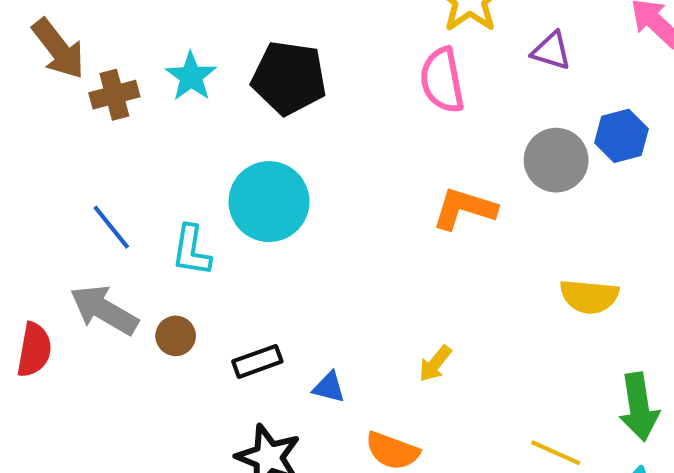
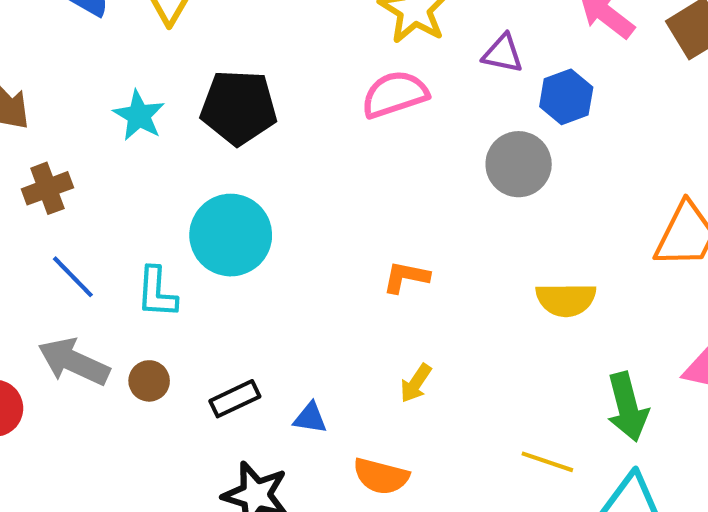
pink semicircle: (442, 80) -> (395, 94), turned 88
brown cross: (114, 95) -> (47, 188), moved
blue hexagon: (621, 136) -> (566, 97), moved
orange L-shape: (464, 209) -> (406, 277), moved, size x0.7

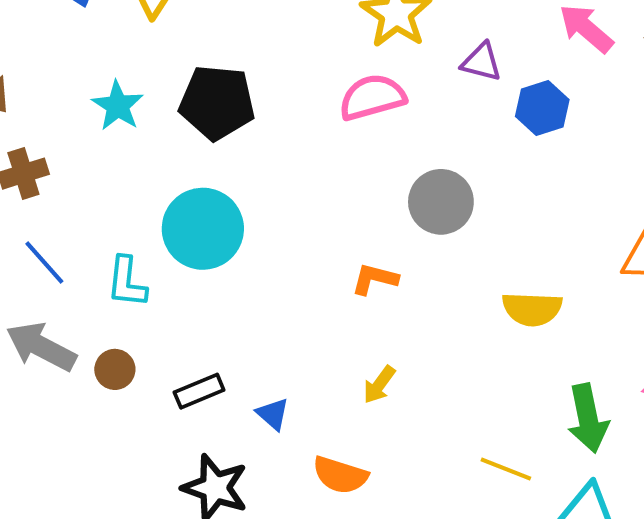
gray circle: (519, 164) -> (441, 202), moved
blue triangle: (310, 418) -> (273, 414), turned 30

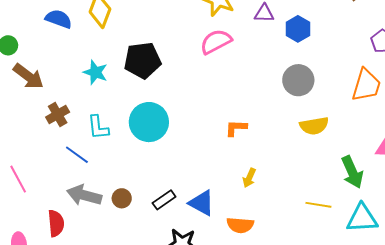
gray circle: (441, 202) -> (298, 80), moved
cyan L-shape: (127, 282) -> (98, 127), moved
blue triangle: (273, 414) -> (202, 203), size x1.6

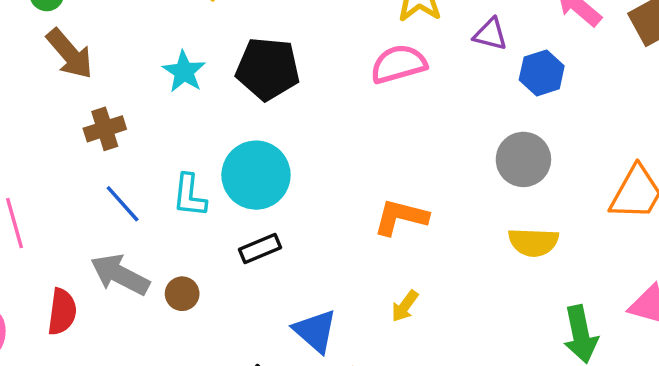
cyan L-shape: (98, 127) -> (189, 196), moved
orange L-shape: (236, 128) -> (401, 217), size x1.4
black rectangle: (164, 200) -> (260, 248), moved

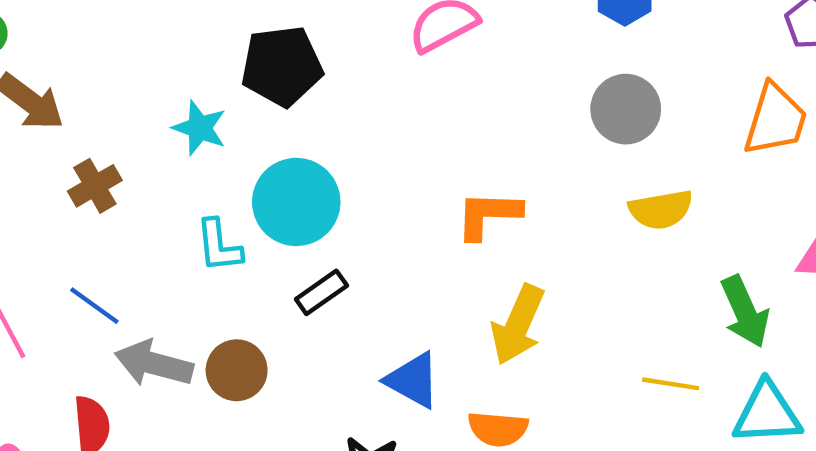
cyan star: (184, 72) -> (200, 128), moved
blue line: (123, 204) -> (94, 306), moved
brown circle: (182, 294) -> (237, 370), size x1.4
yellow arrow: (405, 306) -> (518, 325), size x1.8

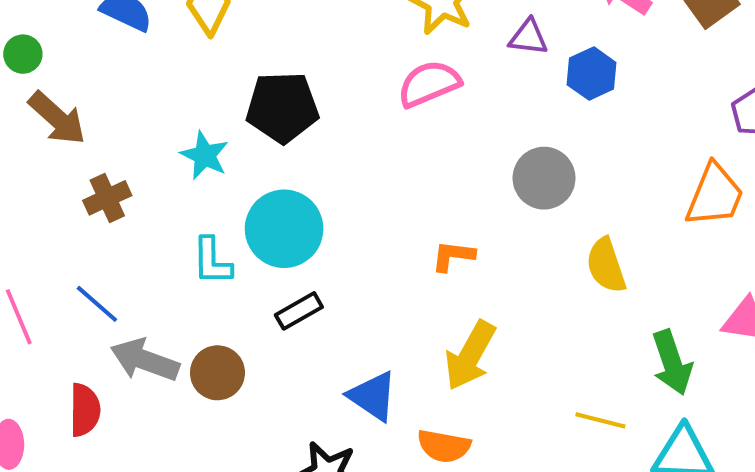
gray circle: (626, 109) -> (544, 178), moved
yellow semicircle: (661, 210) -> (606, 265), turned 76
orange L-shape: (488, 215) -> (453, 256), size x0.7

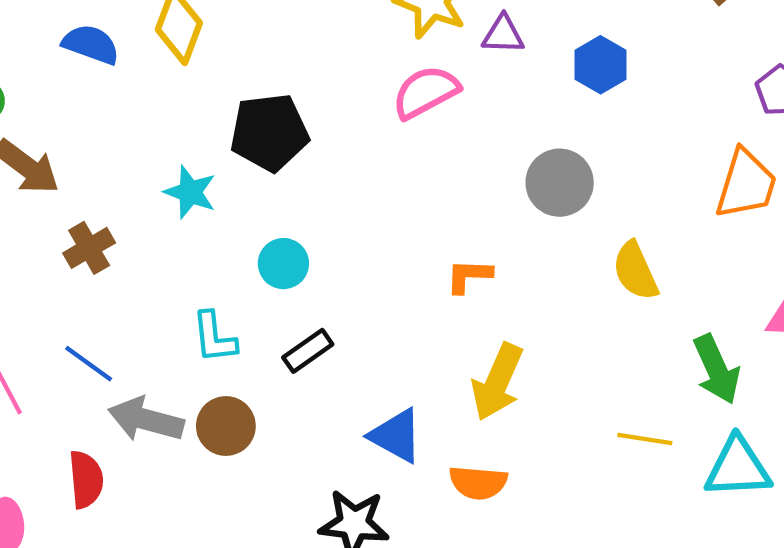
purple triangle: (528, 37) -> (503, 35), moved
cyan circle: (284, 229) -> (283, 264), size x0.6
cyan L-shape: (212, 261) -> (214, 337), moved

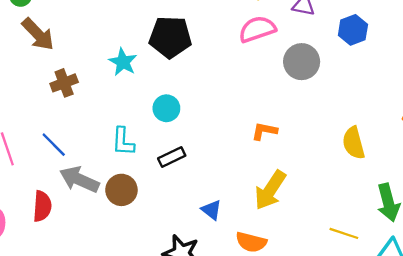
gray circle: (560, 183) -> (302, 62), moved
blue triangle: (396, 436) -> (211, 210), size x0.7

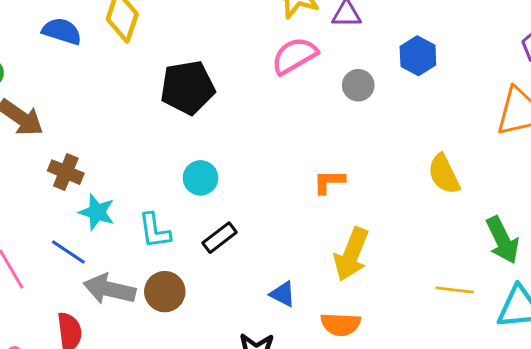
blue hexagon: (353, 30) -> (418, 56), moved
cyan star: (123, 62) -> (97, 212), moved
gray circle: (302, 62) -> (358, 85), size x0.7
brown cross: (64, 83) -> (66, 172), turned -35

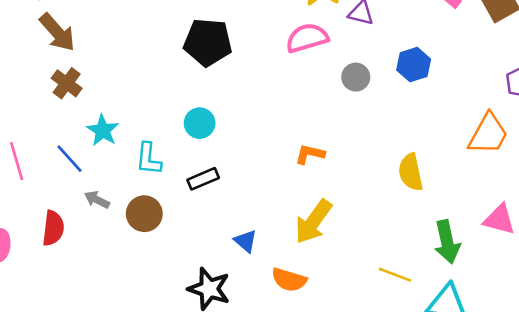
brown cross: (66, 172) -> (67, 83), moved
gray arrow: (109, 289) -> (97, 200), size x0.6

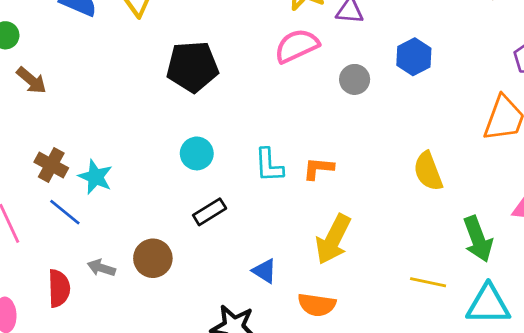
brown arrow: (57, 32) -> (31, 80), size x0.7
brown cross: (67, 83) -> (51, 165), moved
cyan L-shape: (149, 159) -> (269, 165), moved
gray arrow: (97, 200) -> (101, 268), moved

